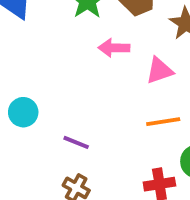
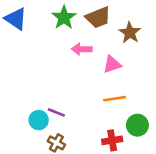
cyan circle: (23, 112) -> (39, 120), moved

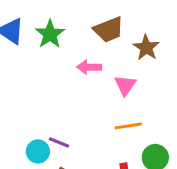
green star: (64, 17) -> (50, 34), moved
pink triangle: (112, 64) -> (125, 85), turned -36

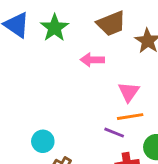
pink triangle: (125, 85) -> (129, 92), moved
purple line: (59, 142) -> (114, 133), moved

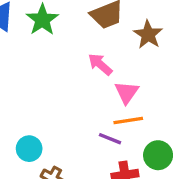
pink arrow: (92, 60) -> (100, 64), moved, turned 40

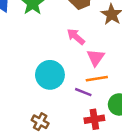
cyan circle: (29, 149) -> (50, 75), moved, size x1.5

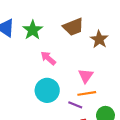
pink arrow: (76, 37) -> (48, 58), moved

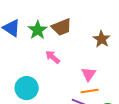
brown trapezoid: (73, 27) -> (62, 27), moved
cyan circle: (47, 90) -> (27, 88), moved

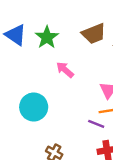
brown trapezoid: (62, 27) -> (94, 34), moved

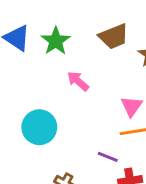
purple line: (96, 124) -> (108, 157), moved

